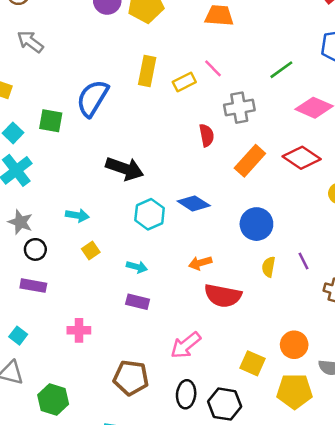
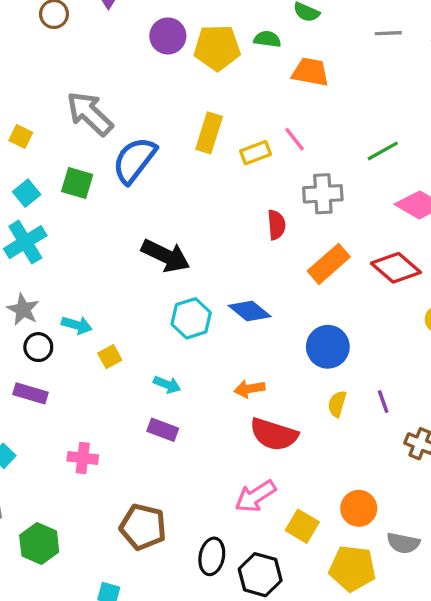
gray arrow: (30, 42) -> (90, 114), moved, size x1.4
cyan arrow: (77, 215) -> (77, 325), moved
pink arrow: (186, 345) -> (255, 496), moved

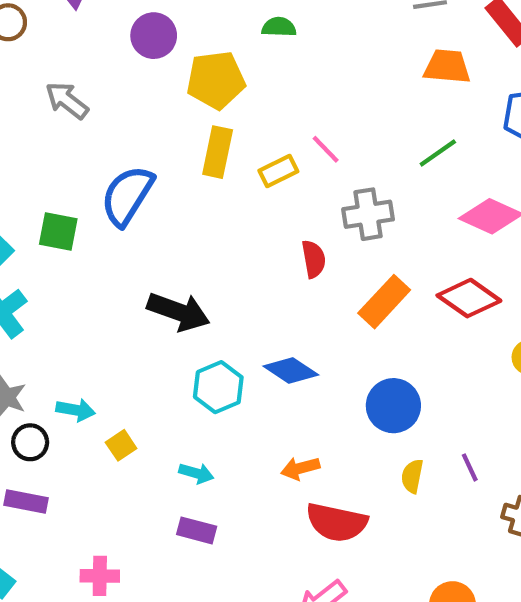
yellow pentagon: (217, 48) -> (216, 80), moved
orange trapezoid: (310, 72) -> (447, 67), moved
gray arrow: (90, 114) -> (67, 100), moved, size x0.7

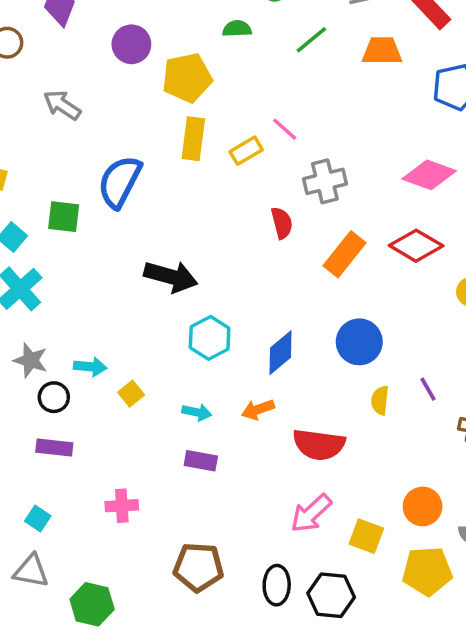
green line: (438, 153) -> (311, 40), moved
blue diamond: (291, 370) -> (281, 353), moved, turned -69
orange arrow: (300, 468) -> (258, 409), moved

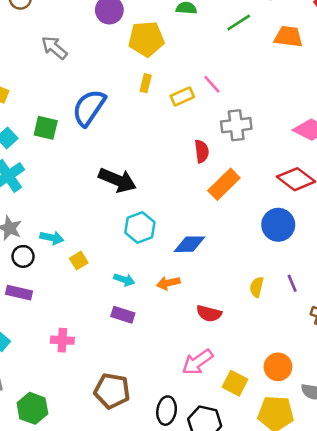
yellow rectangle: (193, 139) -> (146, 83), size x0.6
orange rectangle: (344, 254) -> (224, 184), moved
blue circle: (359, 342) -> (278, 225), moved
blue diamond: (281, 353) -> (189, 244), turned 32
red semicircle: (319, 445) -> (209, 313), size x0.7

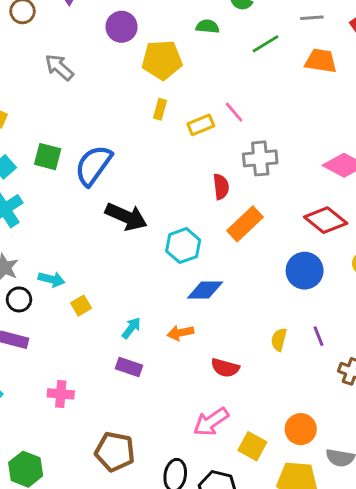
blue semicircle: (89, 108) -> (93, 165), moved
cyan hexagon: (140, 227) -> (183, 246), moved
cyan arrow: (124, 280) -> (131, 328), turned -72

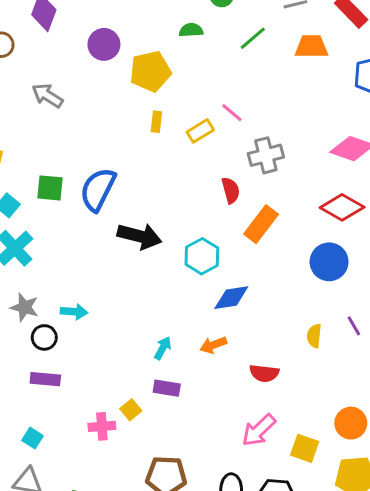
yellow square: (81, 306) -> (131, 410), moved

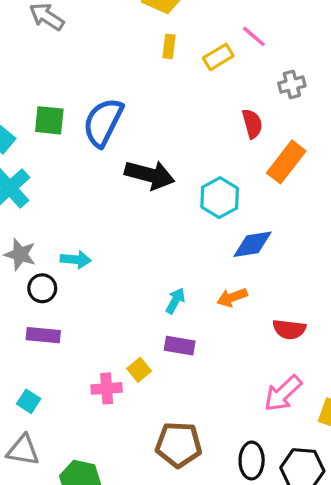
gray cross: (266, 155) -> (292, 85), size x0.7

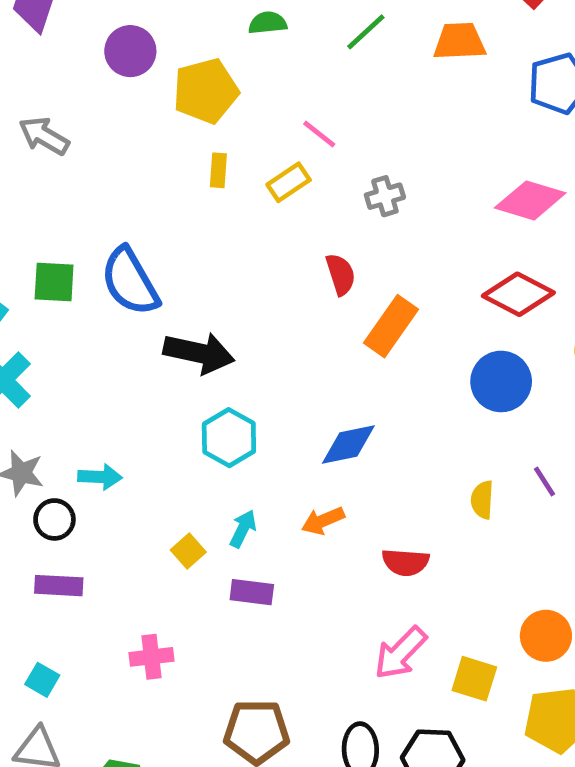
pink line: (254, 36) -> (319, 134), moved
gray cross: (292, 85) -> (385, 196), moved
blue semicircle: (103, 122) -> (130, 281), turned -54
cyan hexagon: (220, 198) -> (229, 438), moved
yellow square: (139, 370) -> (188, 551), moved

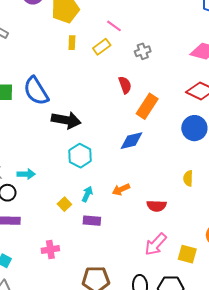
blue diamond: (348, 444) -> (132, 141), moved

